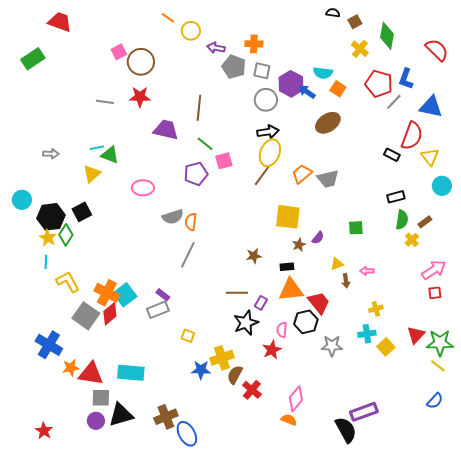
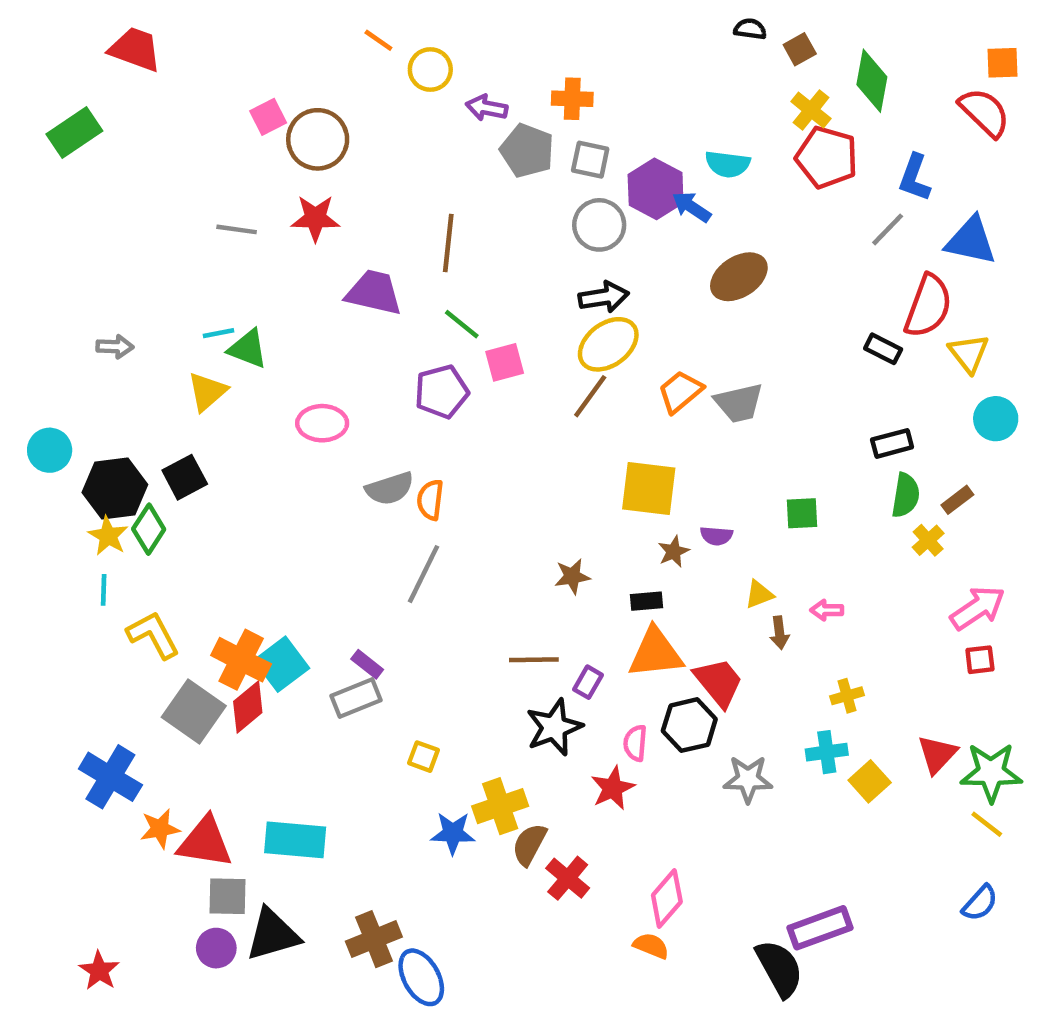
red pentagon: (379, 84) -> (827, 157), moved
orange square: (338, 89) -> (1002, 63), moved, turned -35
yellow ellipse: (270, 153) -> (608, 344), turned 32
purple semicircle: (318, 238) -> (716, 536), turned 56

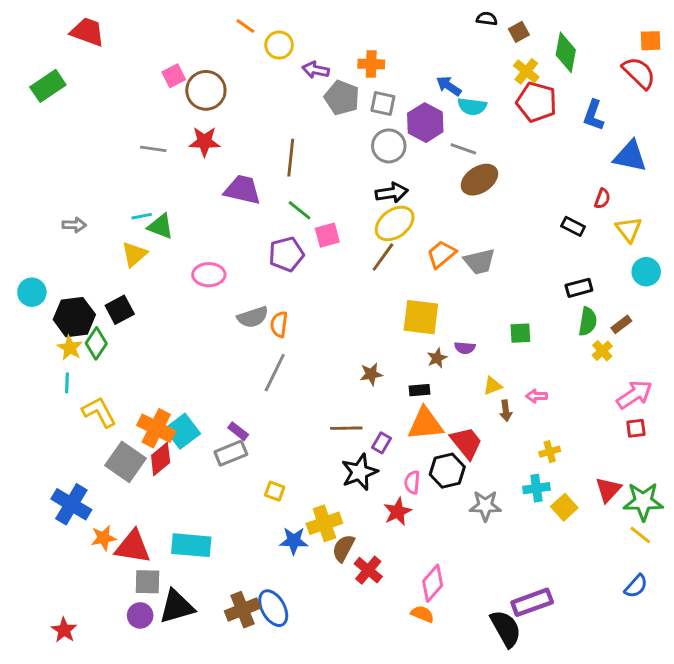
blue arrow: (692, 207) -> (449, 86), moved
gray line: (888, 229) -> (463, 149), moved, turned 65
red semicircle: (928, 306) -> (602, 199), size x0.5
blue ellipse: (421, 977) -> (273, 608), moved

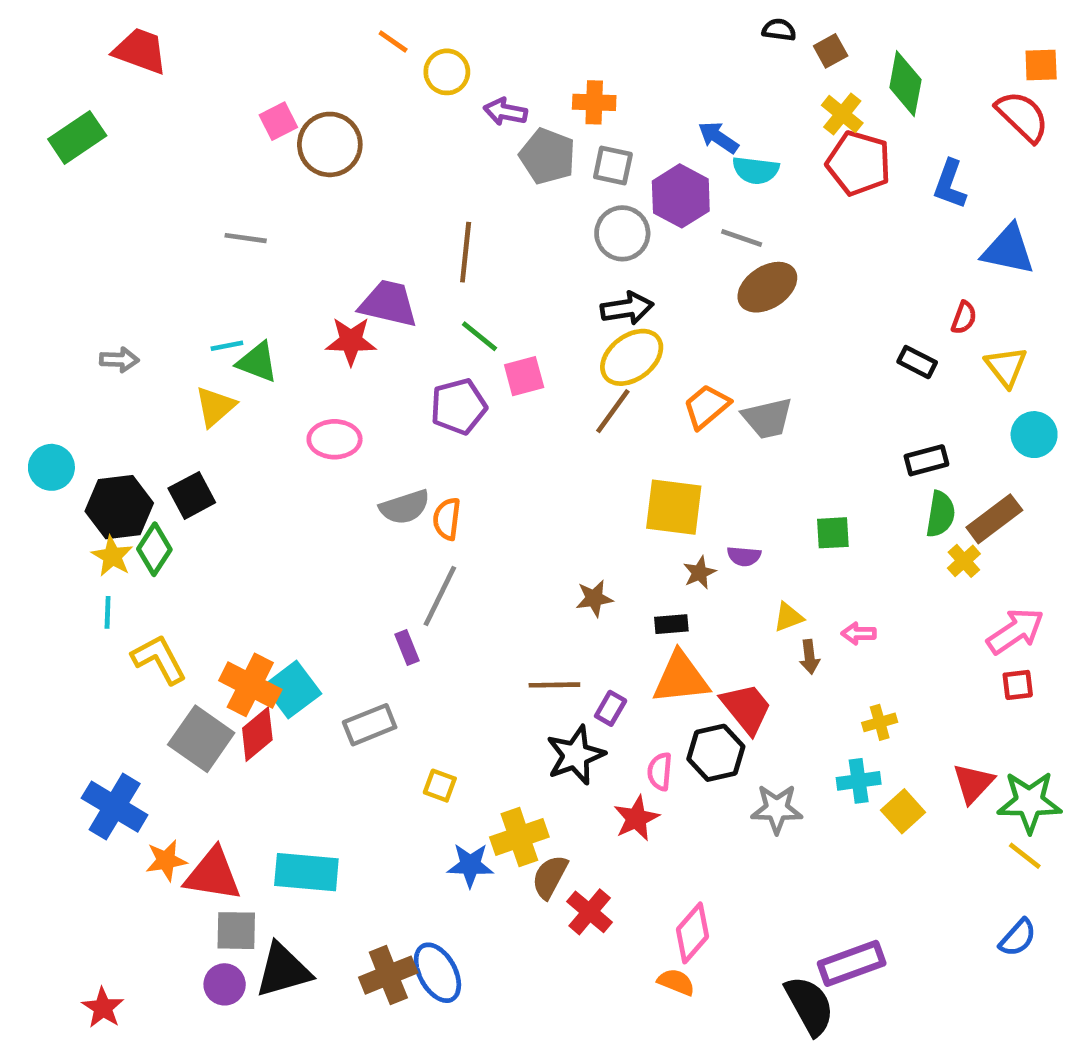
red star: (204, 142) -> (351, 341), moved
brown rectangle: (621, 324) -> (994, 519), size x1.6
purple rectangle: (238, 431) -> (407, 647), moved, turned 30

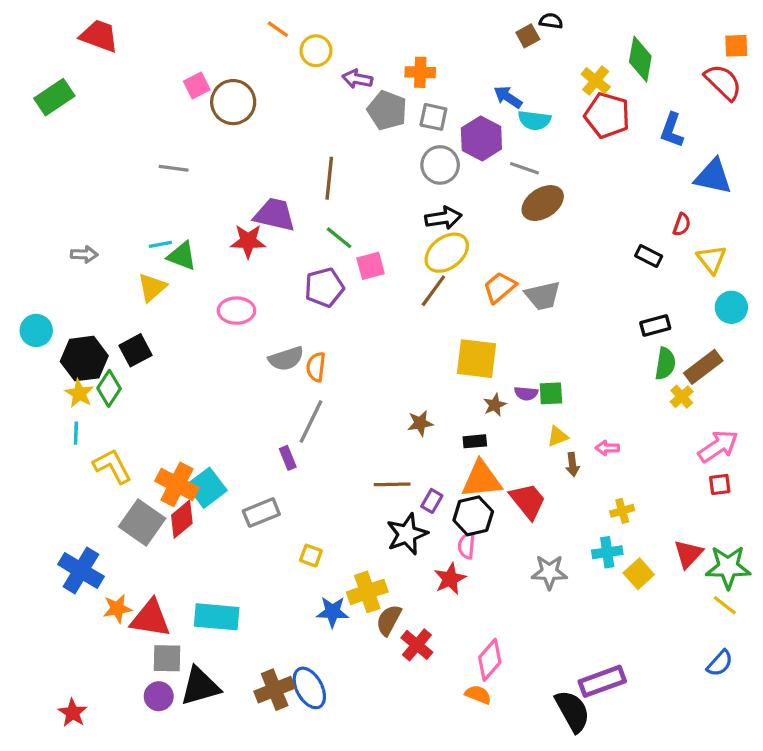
brown square: (831, 51) -> (528, 36), moved
green square: (833, 533) -> (551, 393), moved
black hexagon: (716, 753) -> (473, 516), moved

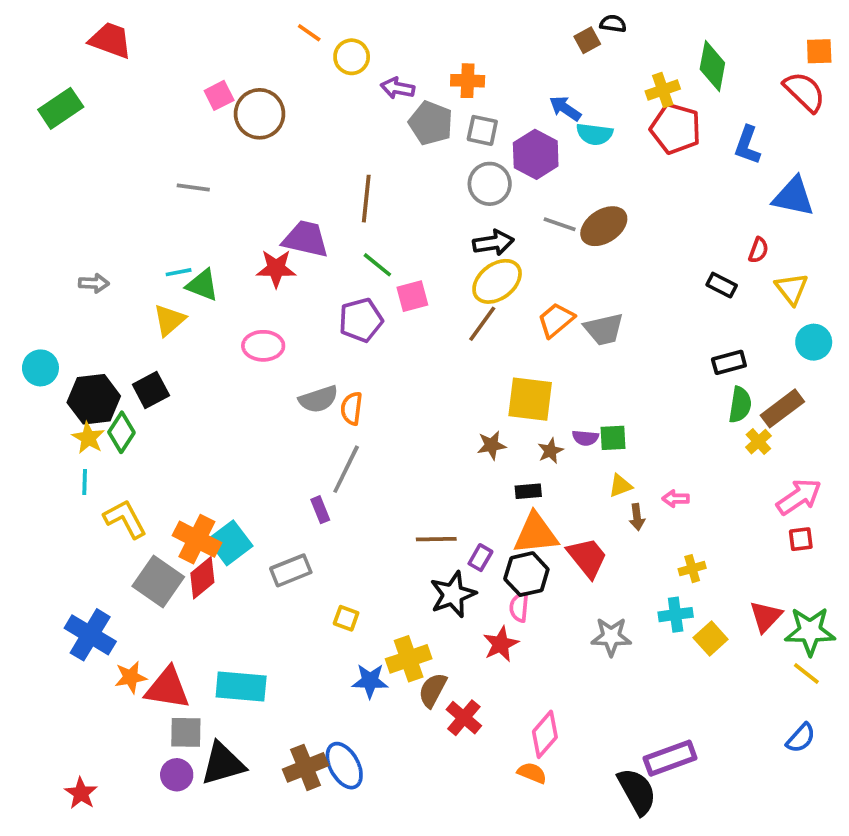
yellow cross: (596, 81) -> (663, 90), turned 32
gray line: (524, 168) -> (560, 224), moved
brown star: (420, 423) -> (491, 445), moved

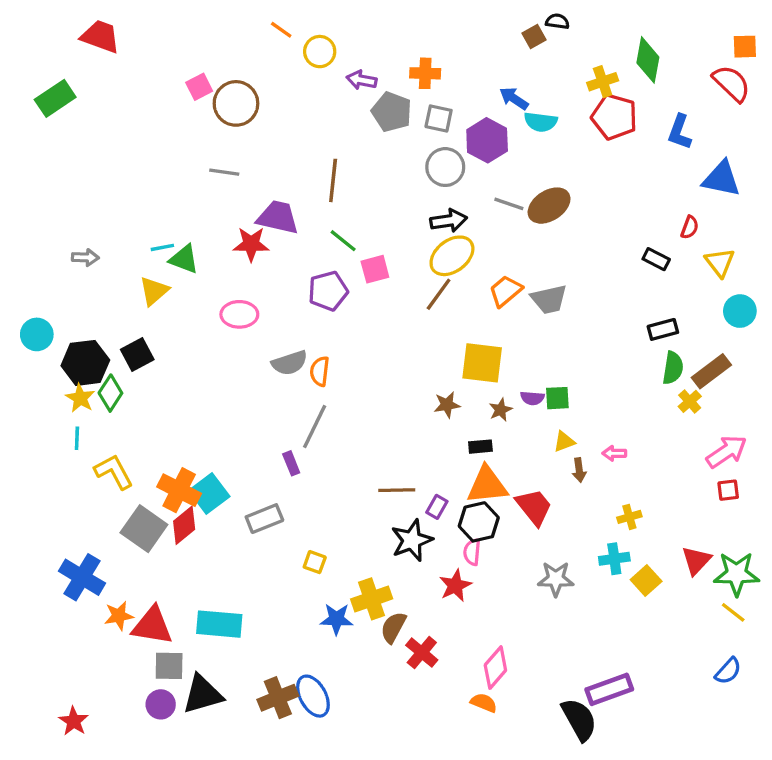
gray line: (193, 187) -> (224, 172), moved

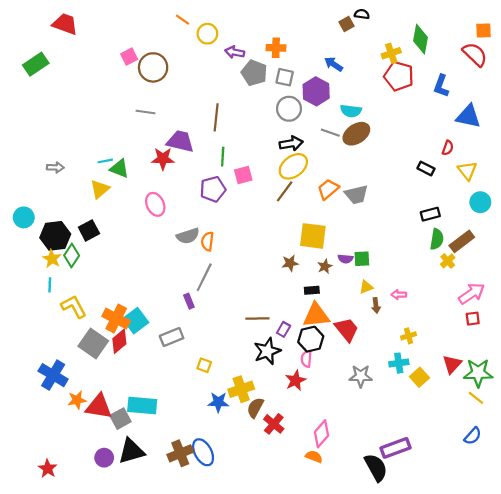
cyan semicircle: (541, 122) -> (351, 111), moved
green line: (343, 241) -> (223, 157), turned 54
pink ellipse: (239, 314) -> (155, 204), turned 65
gray square: (169, 666) -> (120, 419), moved, turned -30

